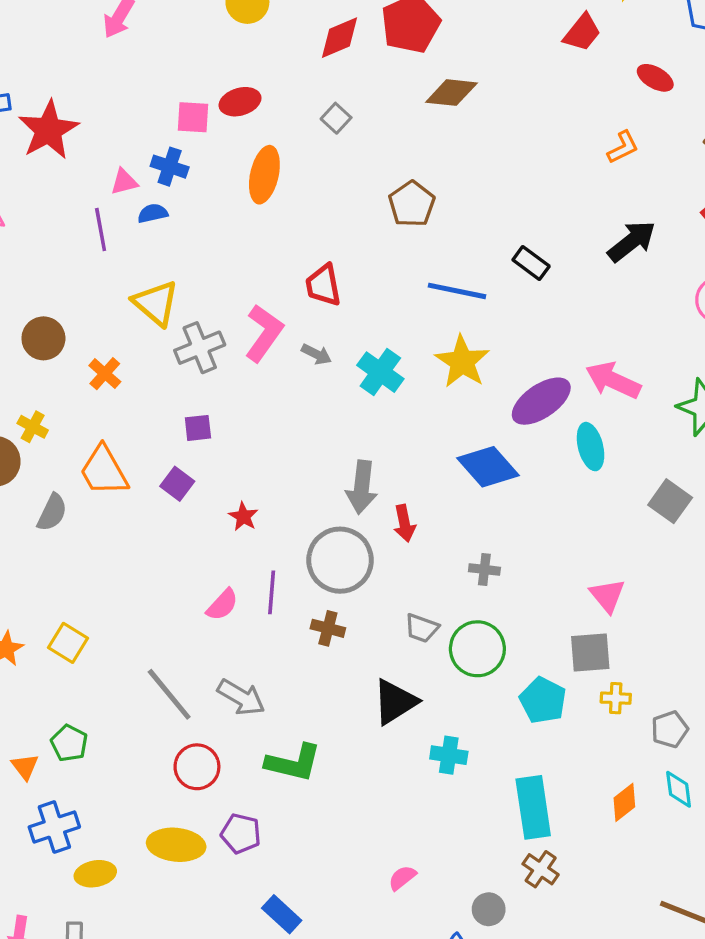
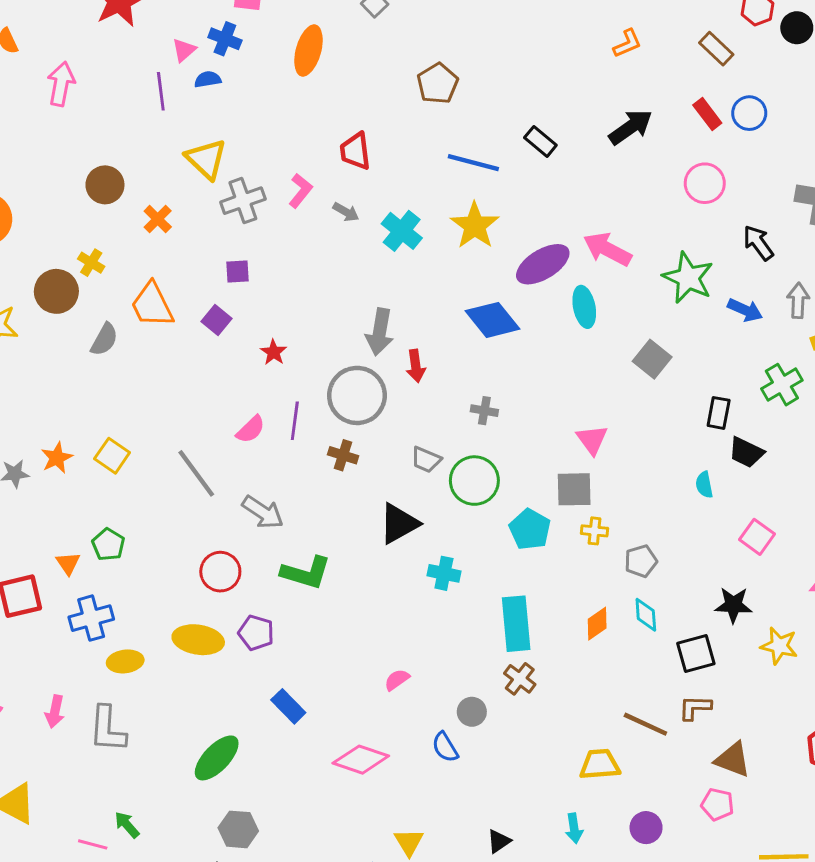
pink triangle: (124, 182) -> (184, 50), turned -30
pink L-shape: (264, 333) -> (301, 191), size x0.7
gray line: (169, 694) -> (196, 473), moved

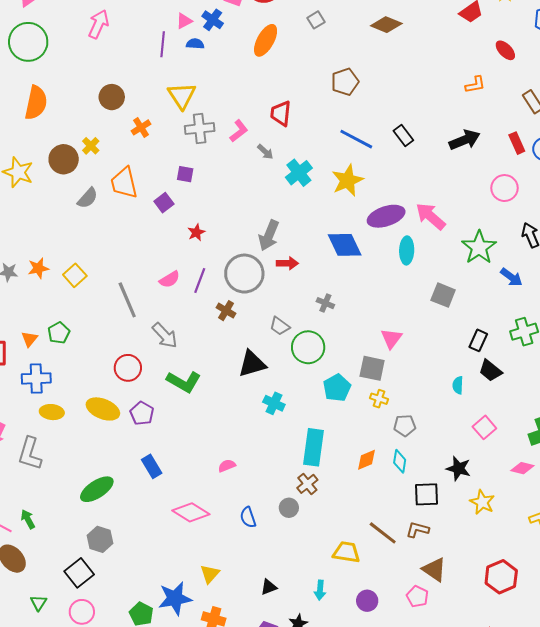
gray square: (652, 359) -> (443, 295), turned -30
red arrow: (416, 366) -> (287, 263), turned -95
gray circle: (472, 712) -> (289, 508), moved

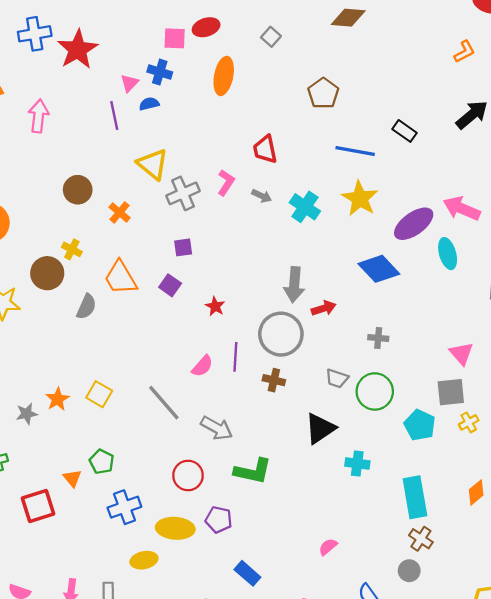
blue cross: (36, 378) -> (124, 507), moved
yellow cross: (379, 399) -> (469, 422), turned -30
yellow ellipse: (52, 412) -> (144, 560), moved

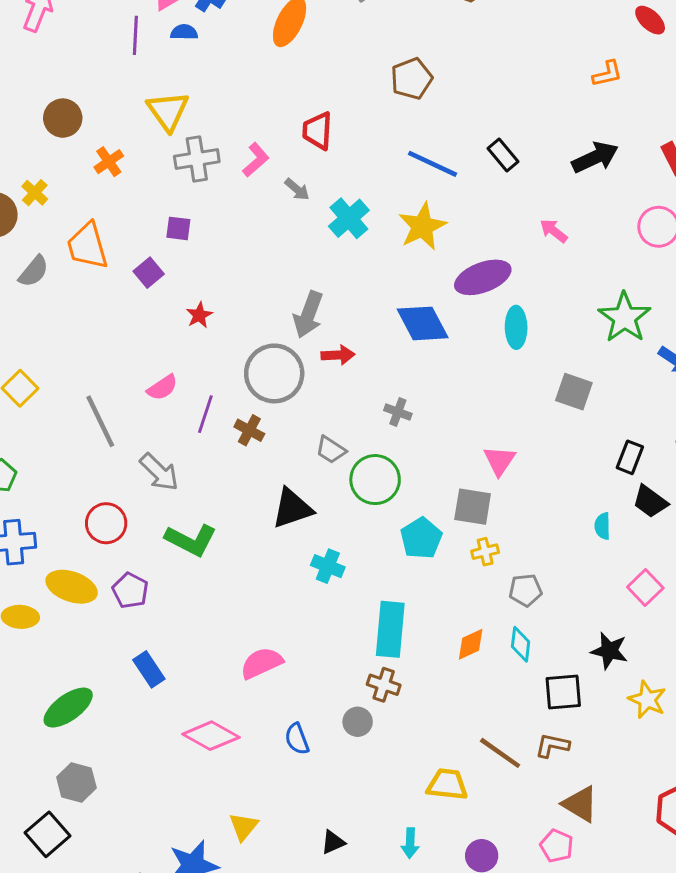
pink arrow: (462, 209) -> (554, 231), moved, size x0.6
purple line: (235, 357) -> (205, 414), moved
brown cross: (421, 539) -> (384, 685), turned -30
pink semicircle: (328, 547) -> (261, 663), size x1.6

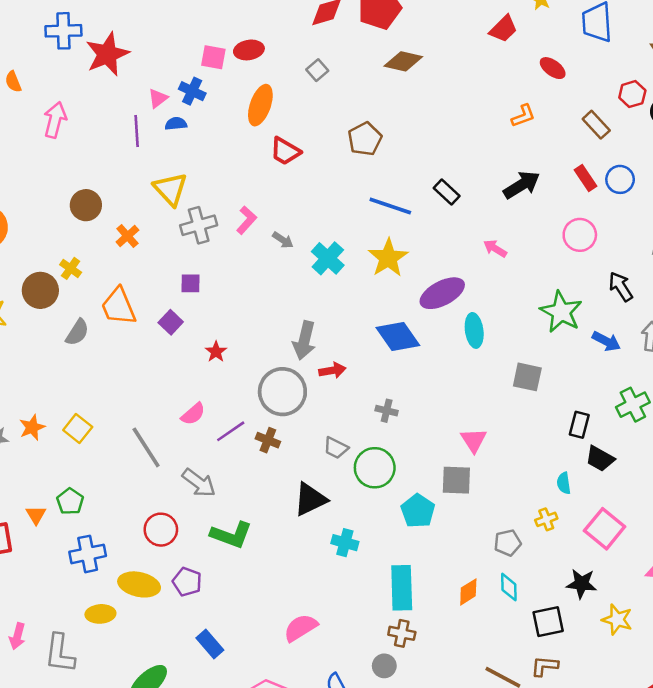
red trapezoid: (317, 131) -> (285, 151), moved, turned -56
purple line: (205, 414) -> (231, 431), turned 44
yellow cross: (485, 552) -> (546, 519), moved
pink square: (645, 587) -> (605, 529), size x1.4

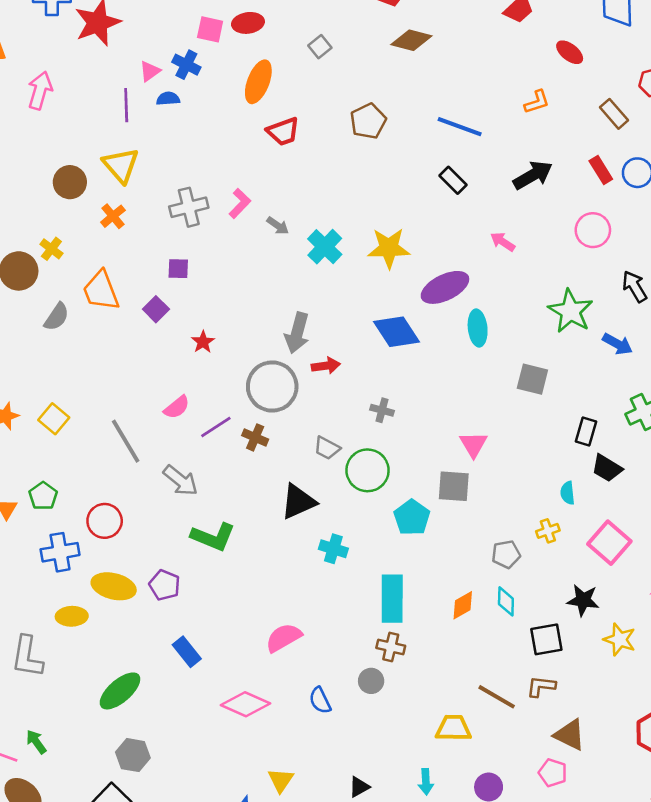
red trapezoid: (285, 151) -> (283, 132), turned -52
yellow triangle: (170, 189) -> (121, 165), moved
blue line: (390, 206) -> (460, 127), moved
yellow star: (388, 258) -> (389, 248), turned 30
red circle: (161, 530) -> (105, 521), moved

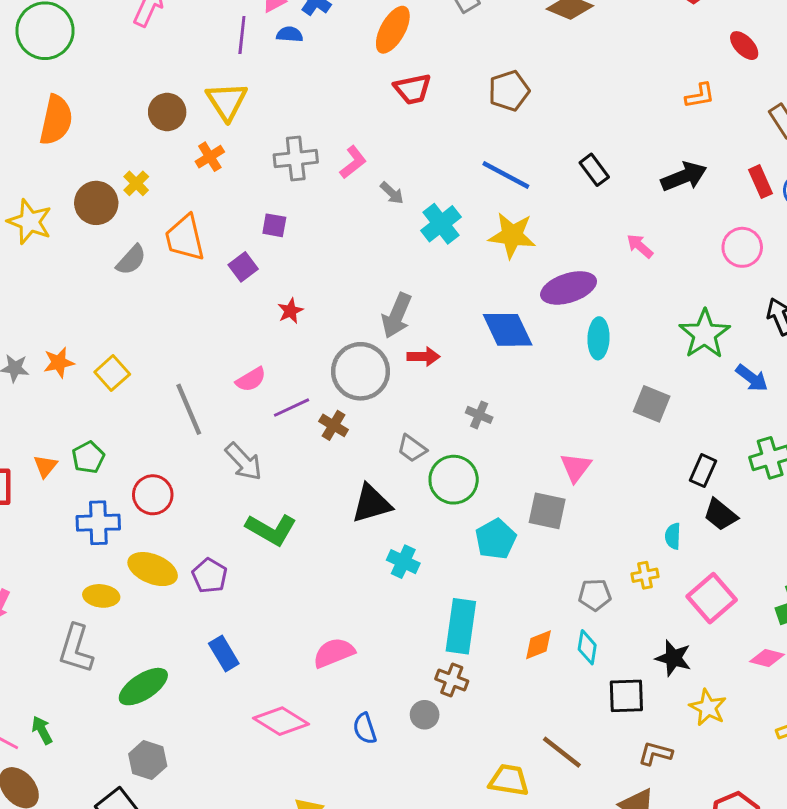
blue line: (460, 127) -> (506, 175), moved
gray L-shape: (27, 657) -> (76, 649), moved
brown L-shape: (541, 686) -> (655, 754), moved

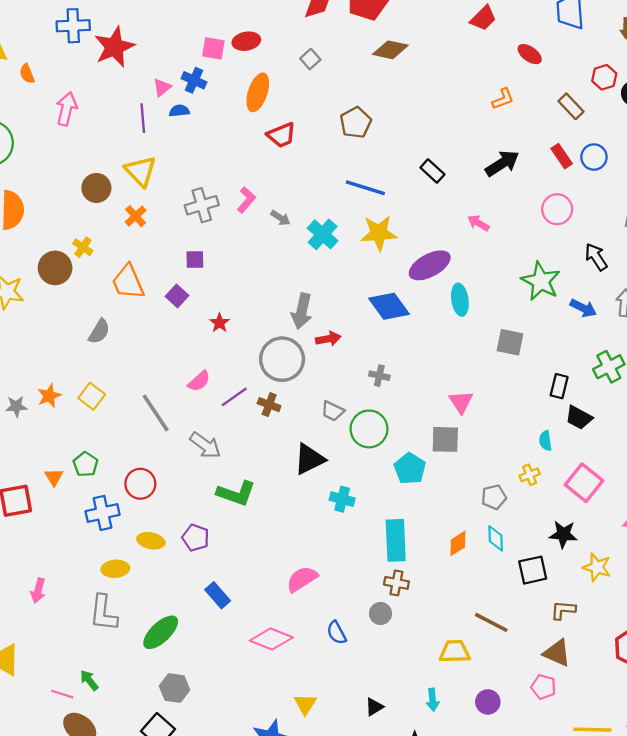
gray semicircle: (131, 260) -> (99, 332), moved
yellow ellipse: (153, 569) -> (151, 541), size x0.7

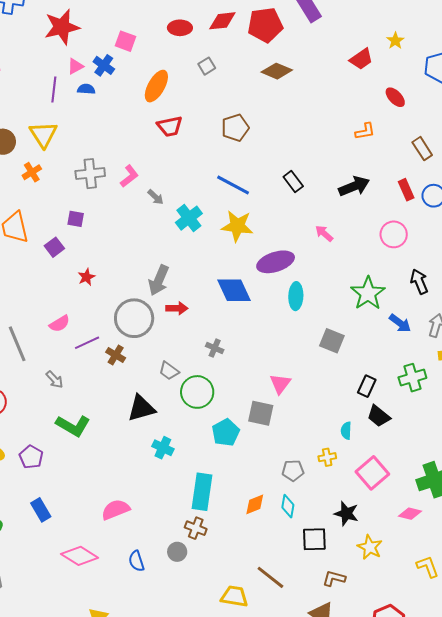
red ellipse: (246, 41) -> (180, 28), moved
red star: (114, 47) -> (62, 27), moved
gray arrow: (205, 445) -> (54, 380), size x0.7

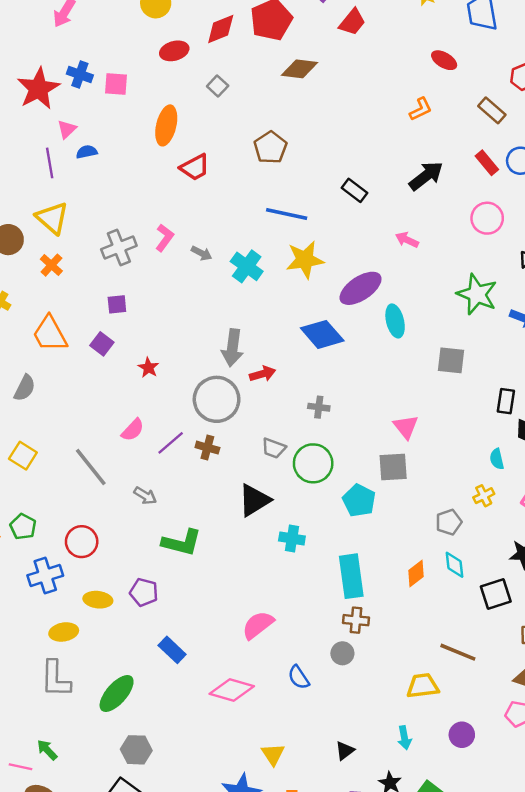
red trapezoid: (361, 59) -> (352, 22), moved
blue cross: (104, 65) -> (80, 75), moved

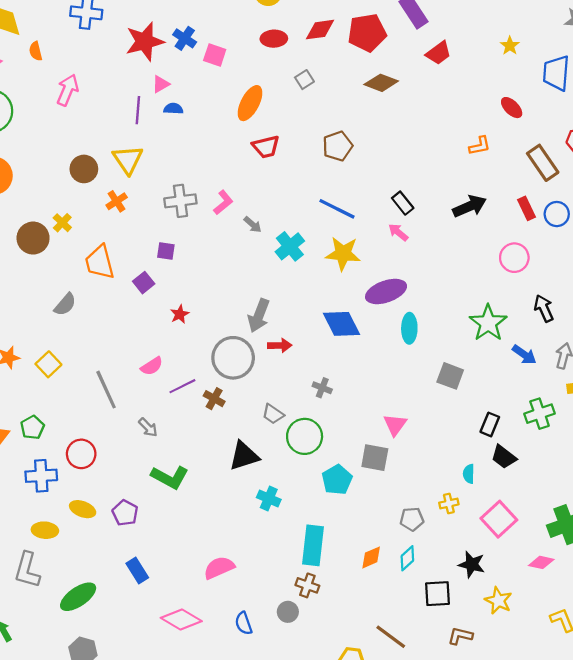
brown rectangle: (492, 110) -> (543, 163), size x1.4
pink arrow: (407, 240) -> (398, 232), moved
cyan diamond: (455, 565) -> (407, 558), turned 40

